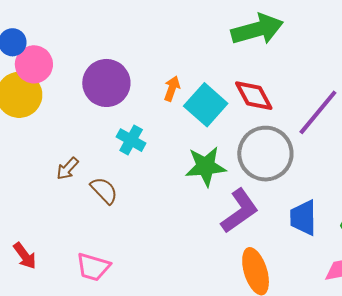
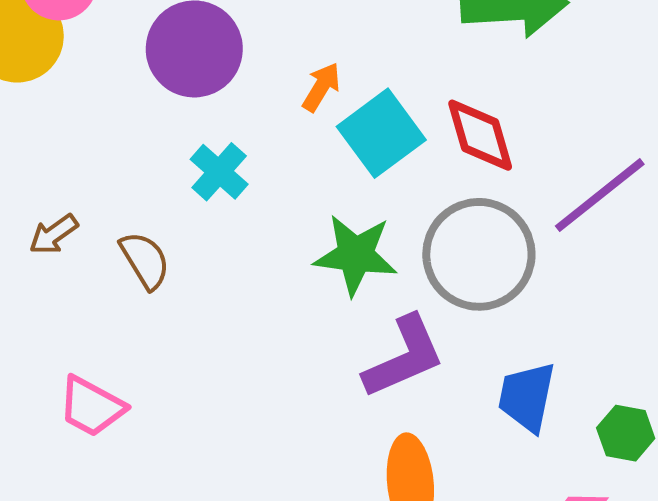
brown arrow: (68, 169) -> (54, 234), moved

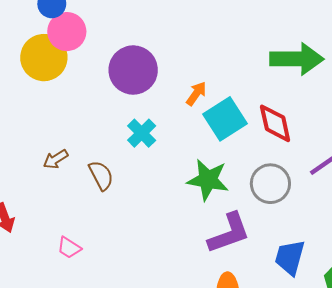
gray circle: (479, 254) -> (270, 184), size x0.7
pink trapezoid: (92, 407) -> (69, 248), size x0.7

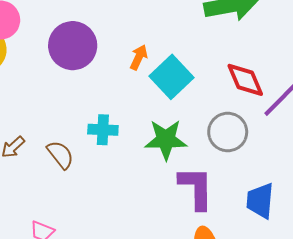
red diamond: (275, 123) -> (245, 80), moved
cyan cross: (142, 133) -> (103, 130), moved, turned -32
purple L-shape: (229, 233) -> (196, 188), turned -60

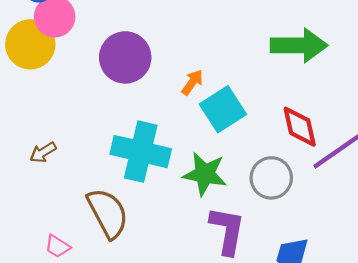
cyan cross: (103, 130) -> (141, 152), size x1.8
brown semicircle: (60, 155) -> (108, 213), moved, size x1.6

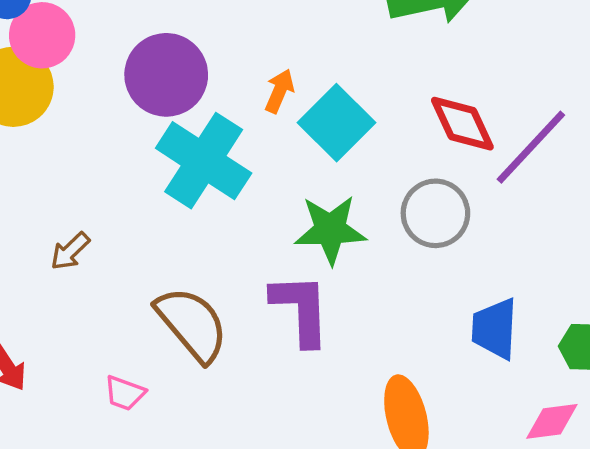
cyan cross: (141, 152) -> (204, 161), moved, turned 32
purple L-shape: (227, 231) -> (301, 309), moved

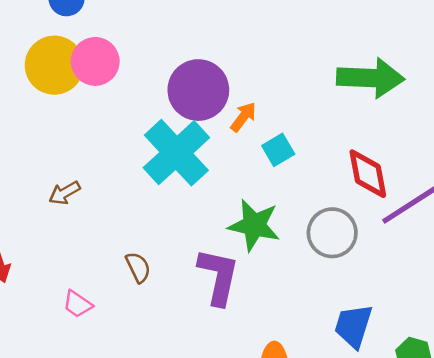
pink circle: (42, 35) -> (95, 61), moved
purple circle: (166, 75) -> (198, 90), moved
cyan square: (336, 123) -> (278, 150), size x0.6
brown semicircle: (192, 324) -> (138, 267), size x0.5

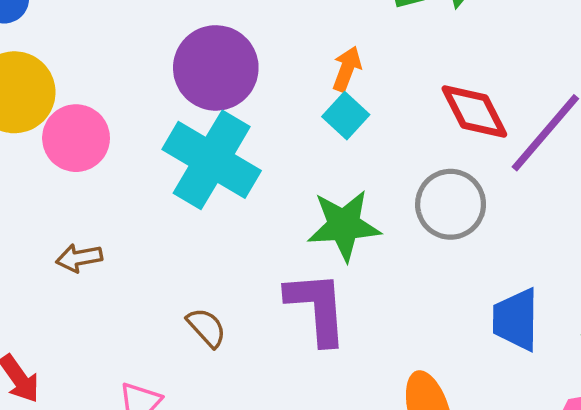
pink circle: (95, 61) -> (76, 138), moved
orange arrow: (243, 117) -> (347, 69), moved
brown arrow: (65, 193) -> (79, 258), turned 36

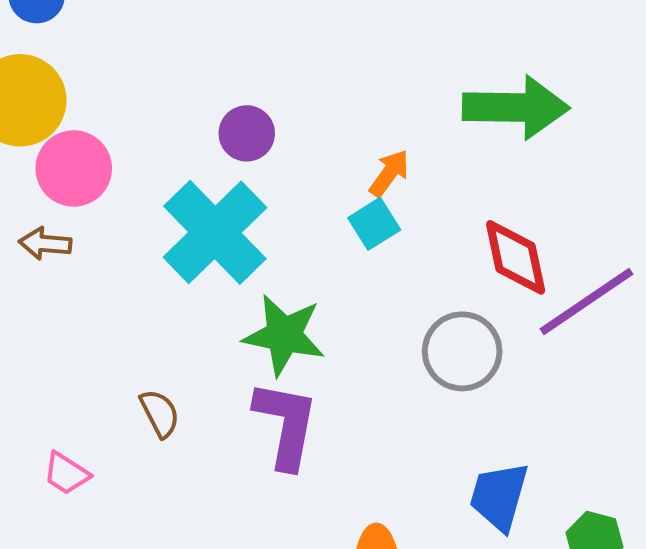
purple circle: (216, 68) -> (247, 133), size x0.6
green star: (344, 225) -> (284, 335), moved
brown arrow: (79, 258) -> (45, 244), moved

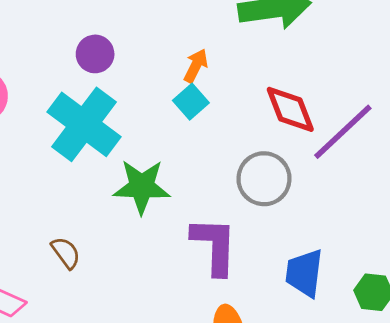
purple L-shape: (286, 425) -> (214, 246), moved

